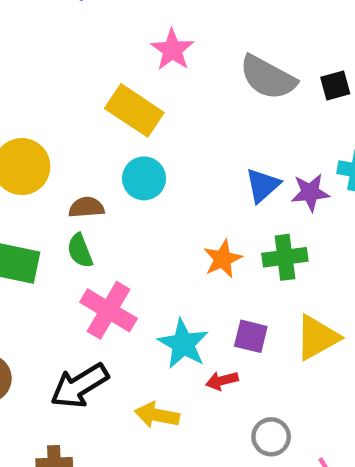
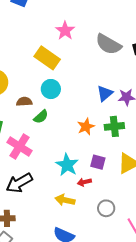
green semicircle: (80, 251) -> (41, 117), moved, turned -112
pink cross: (109, 310) -> (19, 146), moved
yellow arrow: (157, 415) -> (65, 200), moved

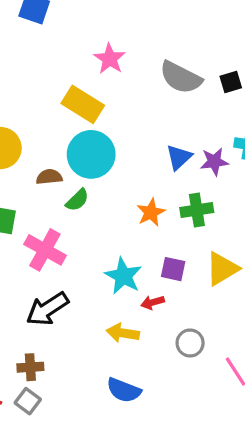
cyan circle: (51, 89) -> (91, 154), size x1.5

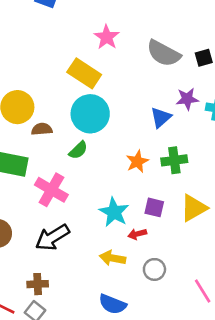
purple star: (214, 162) -> (187, 99), moved
brown semicircle: (49, 177) -> (42, 129), moved
gray circle: (190, 343) -> (154, 269), moved

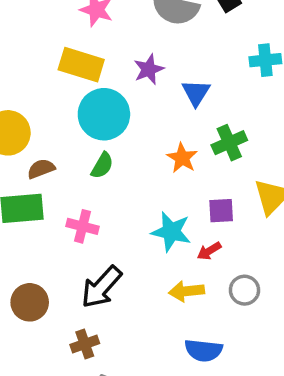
purple star: (187, 99) -> (149, 69), moved
brown semicircle: (42, 129) -> (41, 169), moved
pink cross: (51, 190) -> (82, 226), size x0.7
brown cross: (38, 284) -> (85, 344), moved

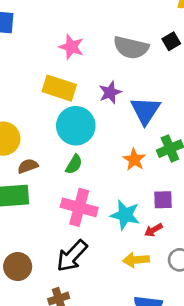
blue triangle: (196, 93) -> (145, 111), size x1.4
pink cross: (82, 226) -> (79, 207), moved, size x1.5

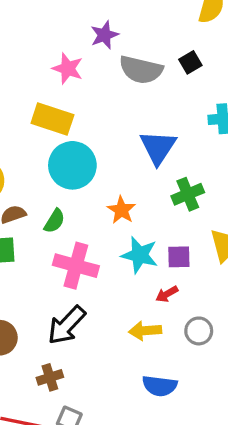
purple star: (110, 92) -> (104, 35), moved
orange star: (134, 160) -> (121, 210), moved
green semicircle: (74, 164) -> (55, 221), moved
cyan star: (125, 215) -> (140, 255), moved

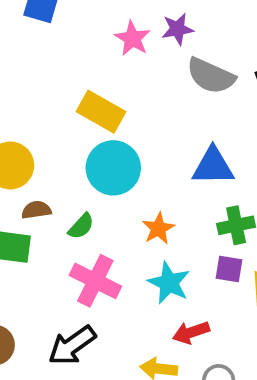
pink star: (68, 68) -> (132, 38), moved
blue triangle: (158, 147) -> (213, 166), turned 45
purple square: (179, 257) -> (229, 269), moved
red arrow: (167, 294) -> (191, 332), size x1.4

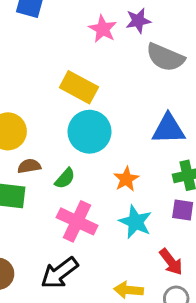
red arrow: (191, 332) -> (171, 262), moved, turned -108

